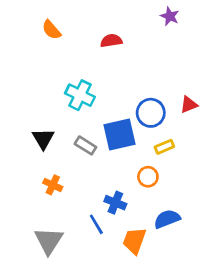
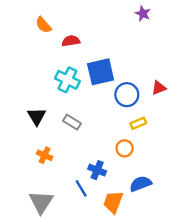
red semicircle: (111, 41) -> (71, 41), moved
blue square: (119, 135) -> (101, 72), moved

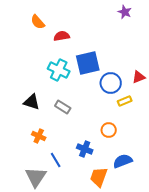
black triangle: (37, 116) -> (32, 102), turned -42
yellow rectangle: (138, 123) -> (125, 101), moved
blue line: (81, 188) -> (56, 160), moved

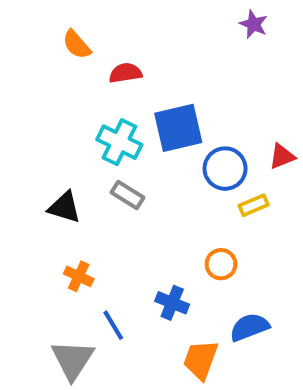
gray rectangle: (63, 107) -> (127, 195), moved

